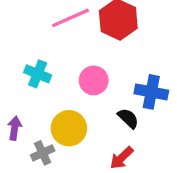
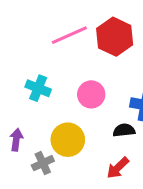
black semicircle: (128, 118) -> (124, 130), turned -50

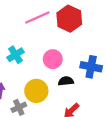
cyan cross: (38, 88) -> (16, 55), turned 35
black semicircle: (124, 130) -> (66, 81), moved

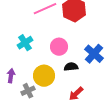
blue cross: (91, 67) -> (94, 54), turned 30

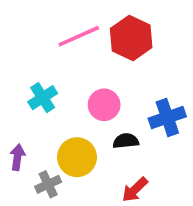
blue cross: (94, 54) -> (167, 117), turned 30

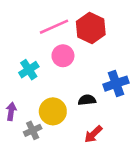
pink circle: (104, 105) -> (63, 56), moved

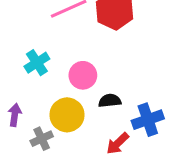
pink circle: (63, 56) -> (83, 75), moved
blue cross: (116, 84) -> (148, 120), moved

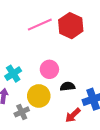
cyan cross: (37, 63) -> (13, 74), moved

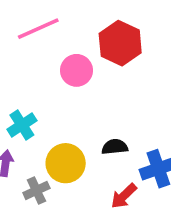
pink line: (40, 25) -> (38, 29), moved
pink circle: (49, 69) -> (76, 70), moved

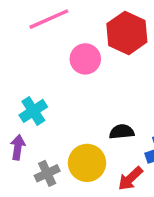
yellow circle: (66, 163) -> (87, 163), moved

